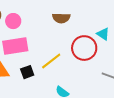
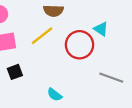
yellow line: (51, 61) -> (42, 36), moved

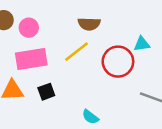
cyan triangle: (101, 29) -> (142, 44), turned -42

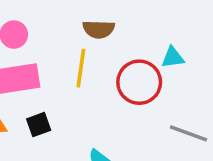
yellow line: (77, 52) -> (81, 68), turned -44

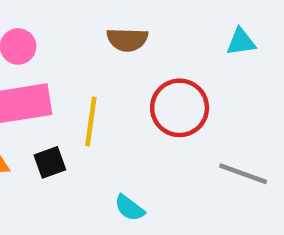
cyan triangle: (173, 57) -> (241, 42), moved
yellow line: (81, 68) -> (91, 121), moved

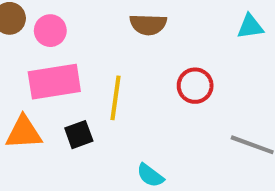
red circle: (180, 108) -> (195, 86), size x0.7

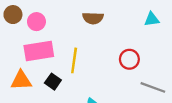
red circle: (195, 86) -> (129, 59), moved
black square: (79, 135) -> (53, 82), turned -35

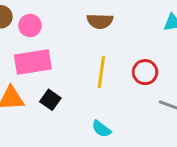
yellow line: (74, 60) -> (101, 72), moved

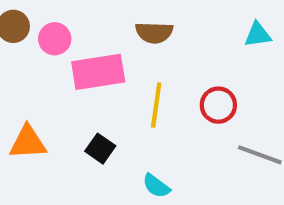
pink rectangle: (33, 62) -> (98, 72), moved
black square: (50, 100) -> (100, 149), moved

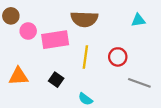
brown semicircle: (154, 33) -> (84, 19), size x1.4
pink circle: (55, 39) -> (28, 31), moved

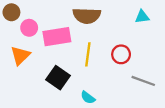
orange triangle: (18, 76) -> (20, 55), moved, turned -42
black square: (56, 80) -> (58, 78), size x1.5

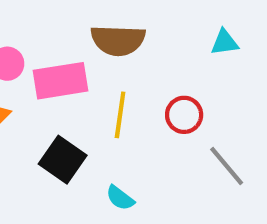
gray line: (143, 81) -> (227, 166), turned 30

